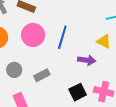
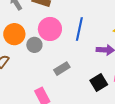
gray circle: (14, 70) -> (34, 45), moved

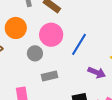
gray circle: (34, 45) -> (35, 53), moved

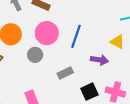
gray rectangle: (50, 76) -> (65, 73), moved

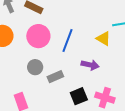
yellow triangle: (117, 42) -> (103, 39), moved
gray circle: (35, 55) -> (35, 67), moved

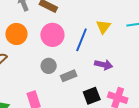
yellow triangle: (103, 39) -> (103, 27), moved, turned 35

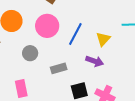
yellow triangle: (103, 27) -> (103, 39), moved
gray circle: (49, 66) -> (30, 53), moved

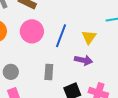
gray circle: (30, 53) -> (11, 72), moved
gray rectangle: (59, 68) -> (49, 72), turned -63

